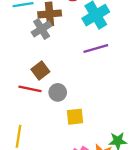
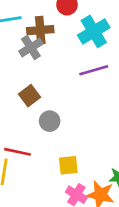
red line: (30, 89) -> (18, 152), moved
yellow square: (75, 117) -> (68, 165), moved

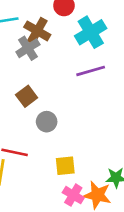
brown cross: (40, 30) -> (37, 31), turned 35

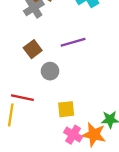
purple line: (91, 71) -> (73, 42), moved

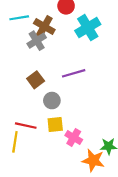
yellow square: (66, 109) -> (55, 124), moved
pink cross: (73, 135) -> (74, 138), moved

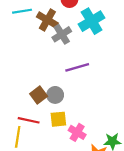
gray cross: (37, 41) -> (62, 34), moved
brown square: (36, 80) -> (39, 95), moved

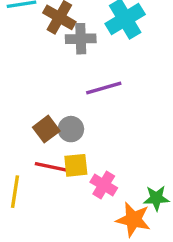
gray cross: (62, 34) -> (81, 39), turned 30
red line: (29, 120) -> (51, 167), moved

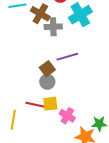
brown square: (46, 129) -> (47, 69), moved

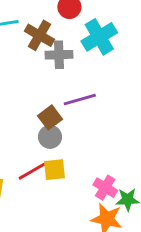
red line: (35, 105) -> (32, 171), turned -42
pink cross: (67, 116) -> (105, 188), moved

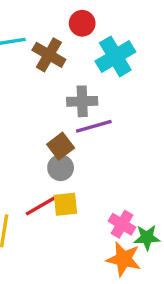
gray cross: (59, 55) -> (82, 101), moved

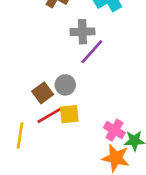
purple line: (94, 126) -> (92, 52), turned -32
brown square: (61, 146) -> (43, 93), moved

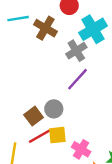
gray cross: (83, 32) -> (76, 51), moved, turned -30
pink cross: (114, 130) -> (81, 149), moved

